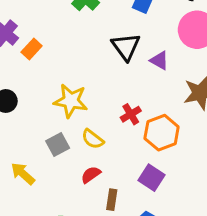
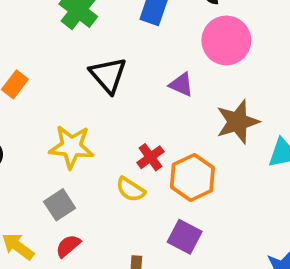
black triangle: (126, 47) -> (108, 75), moved
yellow semicircle: (93, 139) -> (131, 189), moved
red semicircle: (91, 175) -> (68, 246), moved

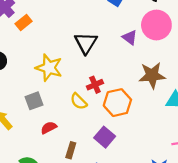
black triangle: (108, 75) -> (86, 43), moved
purple triangle: (181, 85) -> (130, 37), moved
red semicircle: (68, 246) -> (49, 128), moved

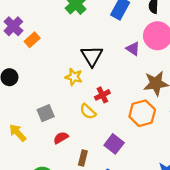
yellow star: (49, 68) -> (74, 77), moved, size x0.7
orange hexagon: (117, 103) -> (142, 113), moved

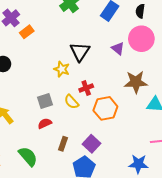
gray square: (46, 113) -> (45, 101), moved
orange hexagon: (142, 113) -> (105, 108), moved
purple square: (114, 144) -> (92, 144), moved

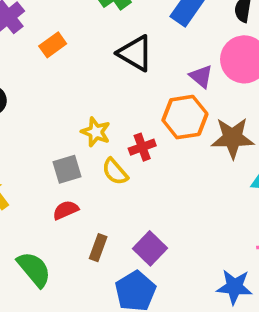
orange rectangle: (27, 32) -> (53, 45), moved
black triangle: (80, 52) -> (135, 53), moved, turned -35
yellow star: (62, 69) -> (96, 132), moved
orange hexagon: (105, 108) -> (185, 117), moved

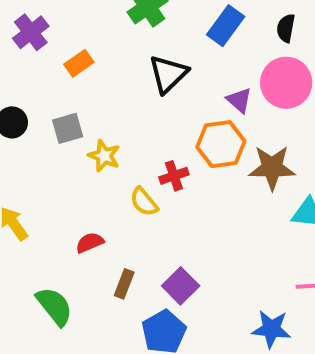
black triangle: (135, 53) -> (168, 74), turned 45
yellow star: (96, 132) -> (104, 156), moved
gray square: (67, 169) -> (68, 128), moved

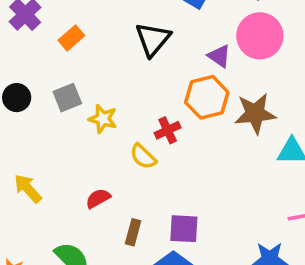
purple square: (181, 286) -> (184, 229), turned -36

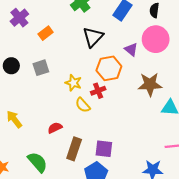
orange hexagon: (207, 97) -> (109, 68), moved
yellow star: (103, 119) -> (73, 83), moved
brown rectangle: (133, 232) -> (74, 149), size x1.5

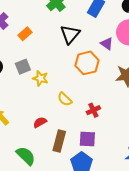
yellow star: (73, 83) -> (40, 78), moved
red cross: (98, 91) -> (93, 110), moved

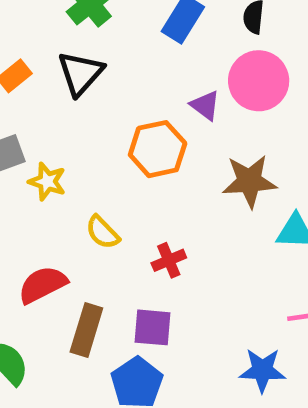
black triangle: (70, 34) -> (80, 73), moved
red semicircle: (40, 122) -> (43, 285), size x1.5

